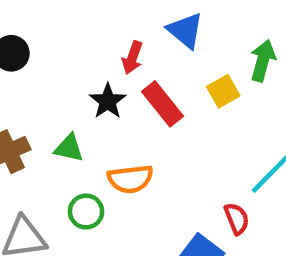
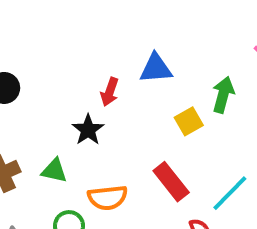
blue triangle: (185, 30) -> (156, 68), turned -44
red rectangle: (162, 104) -> (171, 182), moved

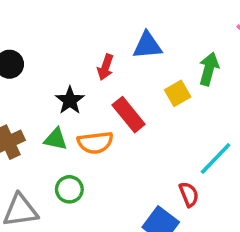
black star: (88, 130) -> (70, 100), moved
red rectangle: (171, 182) -> (129, 115), moved
orange semicircle: (108, 198) -> (95, 143), moved

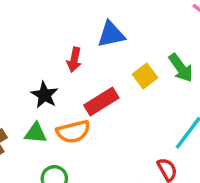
green arrow: (209, 69) -> (181, 68), moved, turned 136
red rectangle: (129, 115) -> (101, 102), turned -76

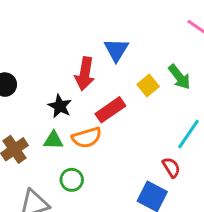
blue triangle: (111, 34) -> (116, 50), turned -44
red arrow: (74, 60) -> (85, 74), size x1.5

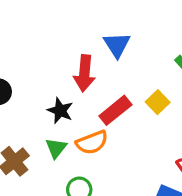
yellow square: (148, 85) -> (158, 102), moved
green triangle: (53, 140) -> (56, 148), turned -50

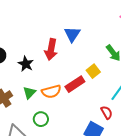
red rectangle: (115, 110) -> (75, 84), moved
black star: (60, 111) -> (26, 64), moved

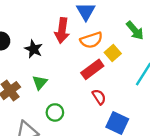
orange semicircle: (51, 91) -> (91, 40), moved
red semicircle: (107, 112) -> (99, 97), moved

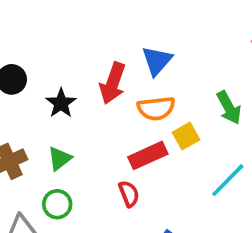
red semicircle: (99, 97) -> (129, 194), moved
green circle: (55, 112) -> (57, 204), moved

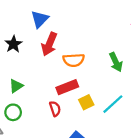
blue triangle: (157, 61) -> (40, 19), moved
black star: (61, 103) -> (13, 44), moved
yellow square: (186, 136) -> (86, 102), moved

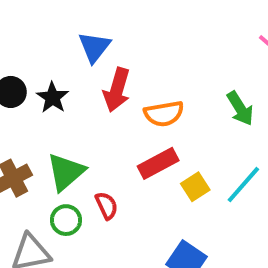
green triangle: (16, 86) -> (66, 172), size x1.5
red semicircle: (55, 109) -> (107, 206), moved

